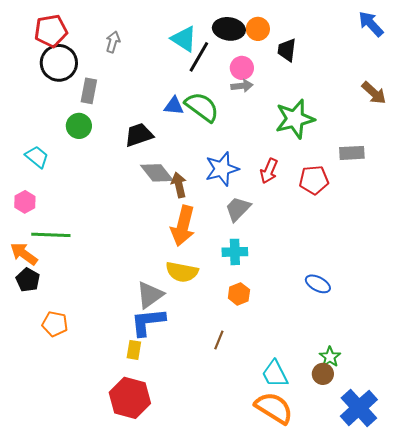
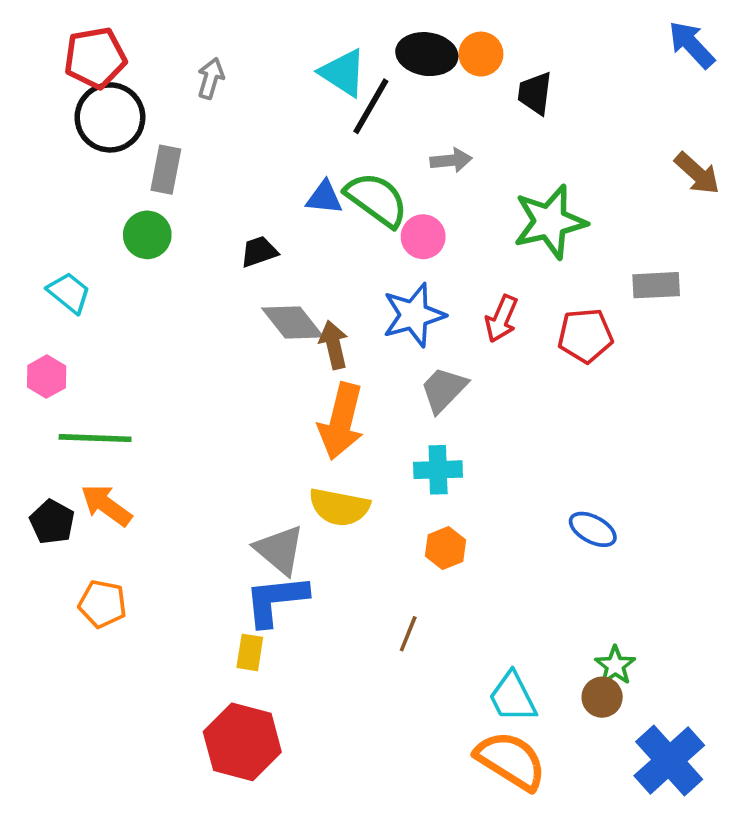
pink circle: (242, 68) -> (423, 237), moved
black trapezoid: (139, 135) -> (259, 252), size x0.7
orange arrow: (24, 254) -> (106, 505), moved
gray triangle: (150, 295) -> (280, 550), turned -44

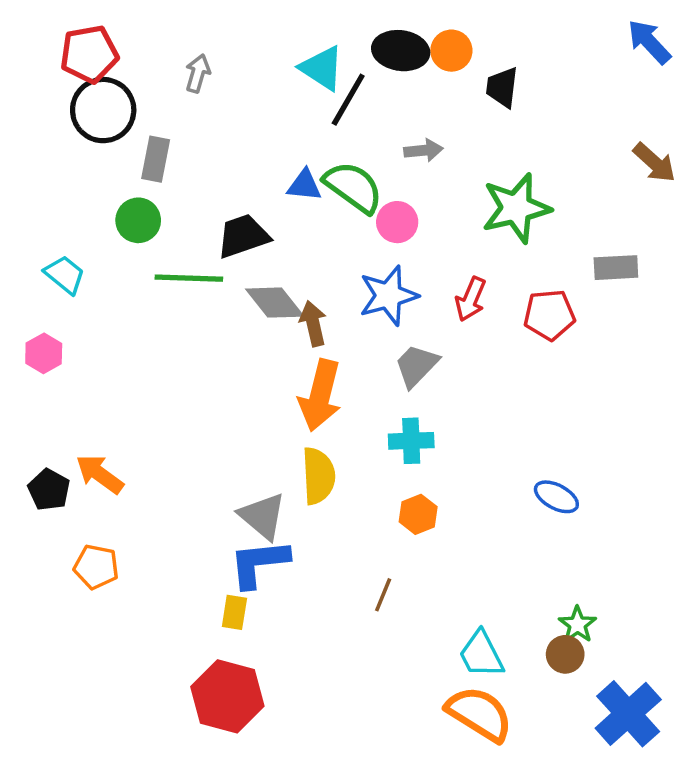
black trapezoid: (259, 252) -> (243, 236), size x1.5
green line: (95, 438) -> (189, 278), moved
yellow semicircle: (339, 507) -> (318, 476), turned -104

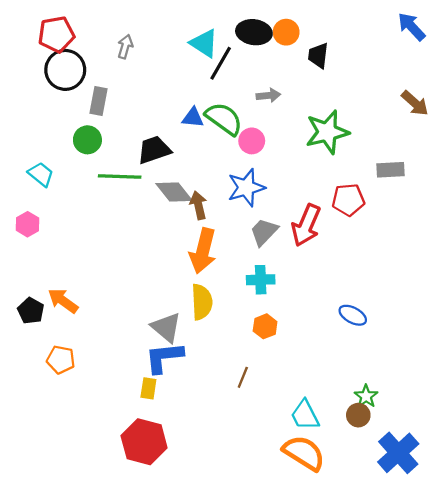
red arrow: (471, 299) -> (306, 225), moved, size x1.5

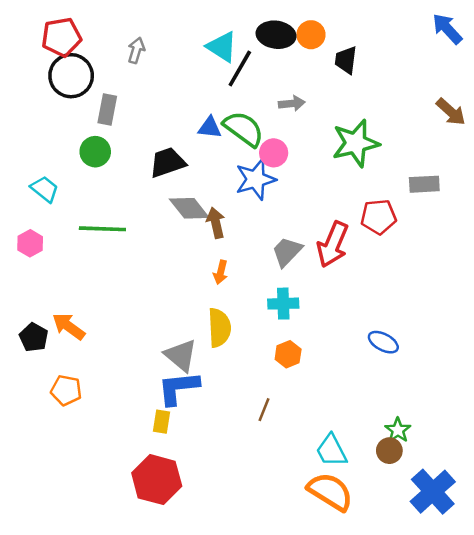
green line: (120, 176) -> (102, 229), moved
blue star: (246, 188) -> (256, 179), moved
orange arrow: (203, 251) -> (221, 272), size x0.5

